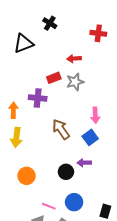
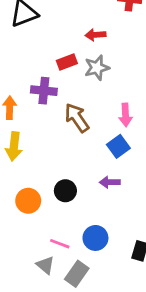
brown arrow: (61, 129) -> (77, 118), moved
black circle: (66, 172) -> (65, 191), moved

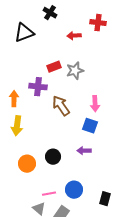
red arrow: (95, 35) -> (74, 36), moved
blue square: (118, 146) -> (90, 126), turned -35
pink line: (60, 244) -> (49, 194), turned -32

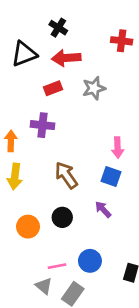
red arrow: (74, 36) -> (66, 58), moved, size x1.5
red rectangle: (54, 67) -> (53, 88), moved
gray star: (75, 71) -> (94, 88), moved
brown arrow: (61, 106) -> (66, 175), moved
purple arrow: (84, 151) -> (103, 209), turned 48

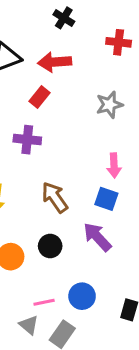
black cross: (58, 28) -> (64, 18), moved
red rectangle: (53, 88) -> (39, 97), turned -30
gray star: (94, 88) -> (109, 105), moved
purple arrow: (103, 209) -> (97, 237), size x1.5

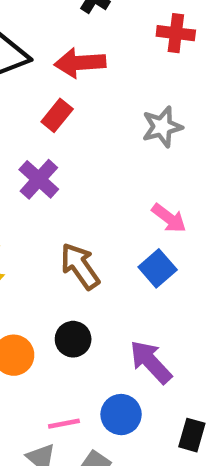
purple cross: (27, 140) -> (39, 179), turned 36
pink arrow: (114, 165) -> (169, 218), turned -50
blue square: (106, 199) -> (158, 268), turned 30
purple arrow: (97, 237) -> (151, 362), moved

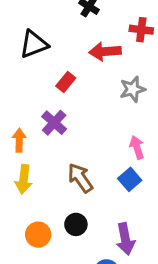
red arrow: (80, 63) -> (105, 51), moved
pink arrow: (169, 218) -> (137, 147), turned -145
purple arrow: (151, 362) -> (125, 239), turned -148

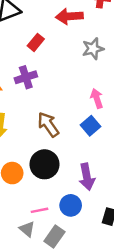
purple cross: (54, 123) -> (26, 77), turned 30
black circle: (76, 224) -> (44, 164), size x1.5

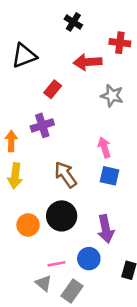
gray star: (93, 49) -> (112, 96), turned 30
pink arrow: (97, 98) -> (104, 147), moved
blue square: (91, 126) -> (110, 176), turned -36

